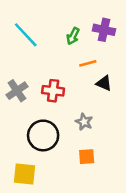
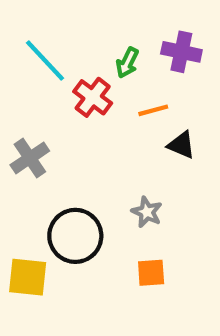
red cross: (53, 91) -> (93, 97), moved, turned 30
yellow square: (24, 174) -> (28, 277), moved

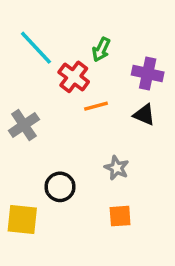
purple cross: (181, 52) -> (148, 73), moved
orange line: (153, 110) -> (96, 106), moved
black circle: (75, 236) -> (60, 187), size x0.7

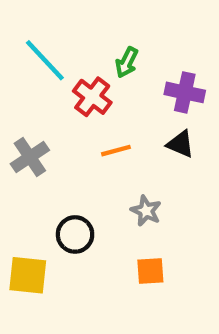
orange line: (96, 106) -> (116, 151), moved

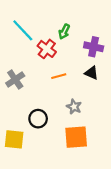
orange square: (150, 271) -> (76, 137), size x1.6

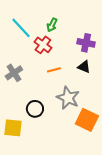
green arrow: (64, 32) -> (52, 25), moved
gray star: (74, 107) -> (68, 98), size x1.6
orange square: (76, 137) -> (87, 120), moved, turned 30

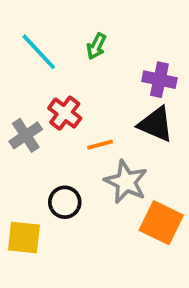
red cross: (43, 45) -> (65, 113), moved
black triangle: (84, 67) -> (156, 124), size x1.5
orange line: (54, 70) -> (100, 145), moved

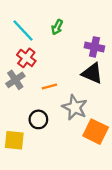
red cross: (65, 113) -> (26, 58), moved
orange line: (100, 145) -> (49, 86), moved

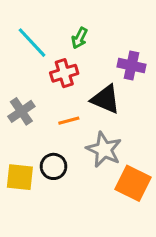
red cross: (26, 58) -> (64, 73), moved, turned 36
black triangle: (92, 73) -> (105, 99), moved
yellow square: (14, 140) -> (20, 177), moved

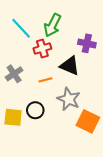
green arrow: (79, 38) -> (52, 25), size x1.6

